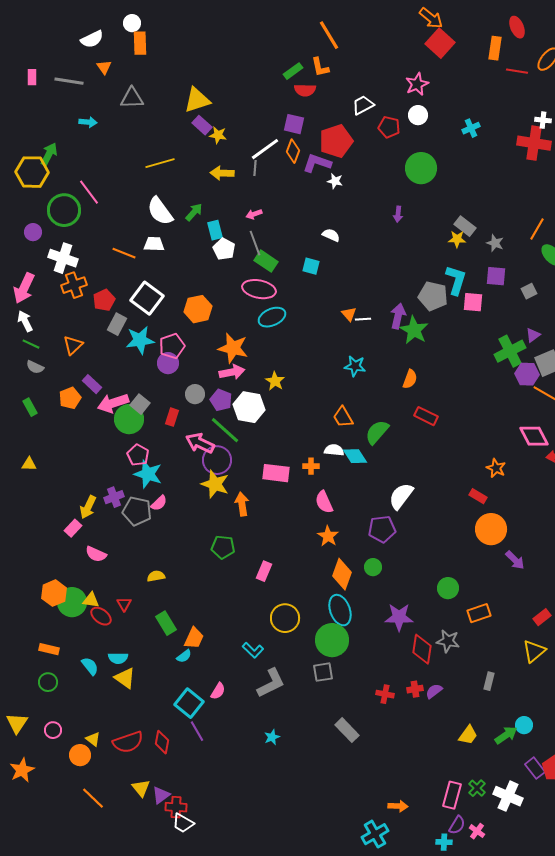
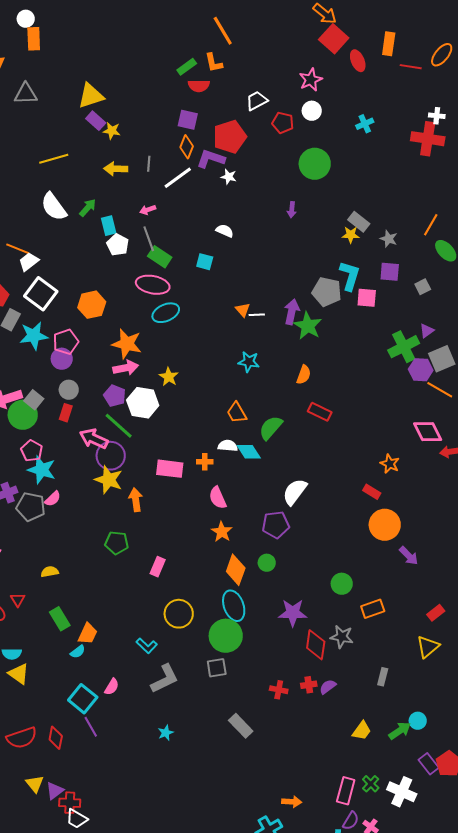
red ellipse: (517, 27) -> (358, 61), moved
white line: (265, 149) -> (178, 178), moved
white trapezoid: (154, 244) -> (29, 262), moved, turned -40
gray circle: (195, 394) -> (69, 390), moved

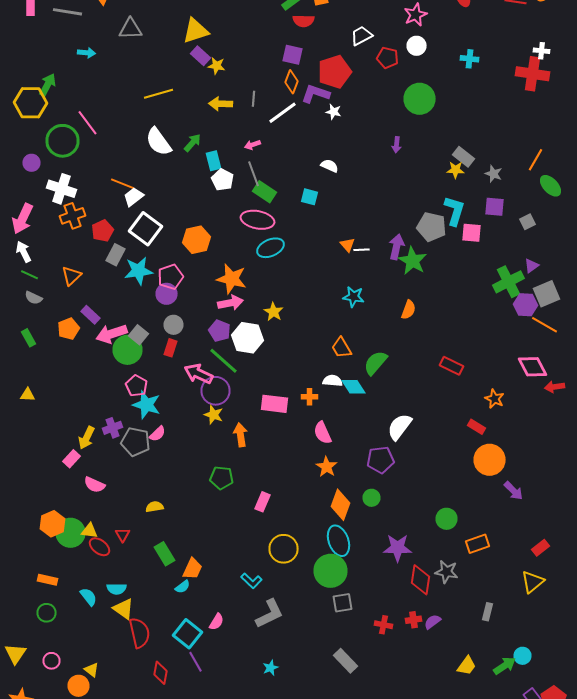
cyan cross: (365, 124) -> (470, 59), turned 30
red rectangle: (320, 412) -> (452, 366), moved
yellow star: (109, 480) -> (214, 415), size x0.7
gray square: (217, 668) -> (342, 603), moved
red semicircle: (22, 738) -> (140, 633), moved, turned -84

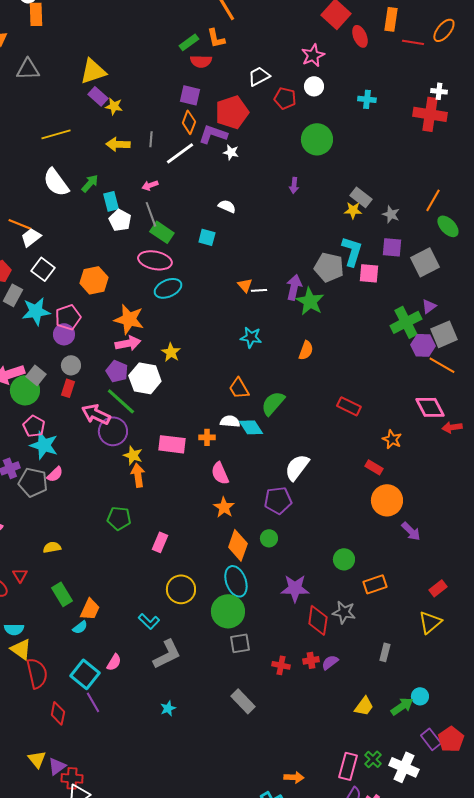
gray square: (528, 222) -> (425, 262), size x1.8
white square: (146, 229) -> (43, 269), size x0.7
yellow star: (214, 415) -> (133, 455), moved

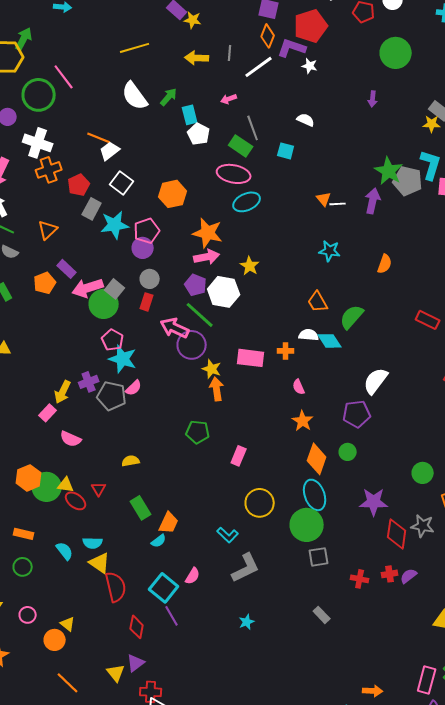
gray line: (151, 214) -> (253, 128), moved
green star: (310, 301) -> (389, 171), moved
pink semicircle: (220, 473) -> (299, 387), size x0.7
gray rectangle: (243, 701) -> (322, 615), size x0.7
purple triangle: (57, 766) -> (136, 663), moved

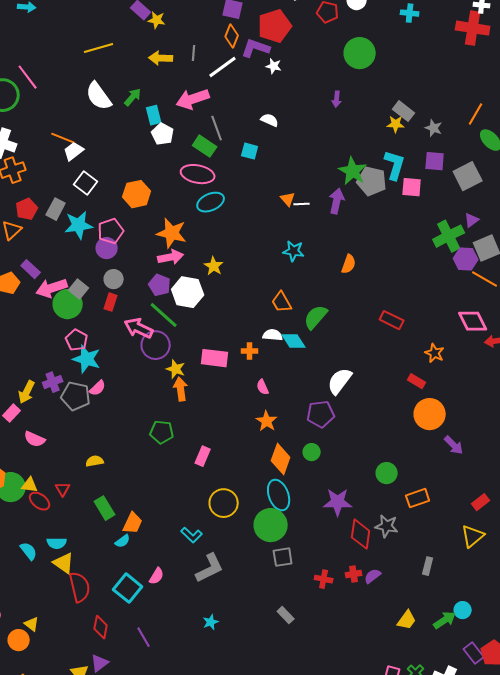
pink arrow: (229, 99) -> (193, 99), size x2.0
red pentagon: (79, 185) -> (27, 209), moved
purple line: (172, 616) -> (144, 637), moved

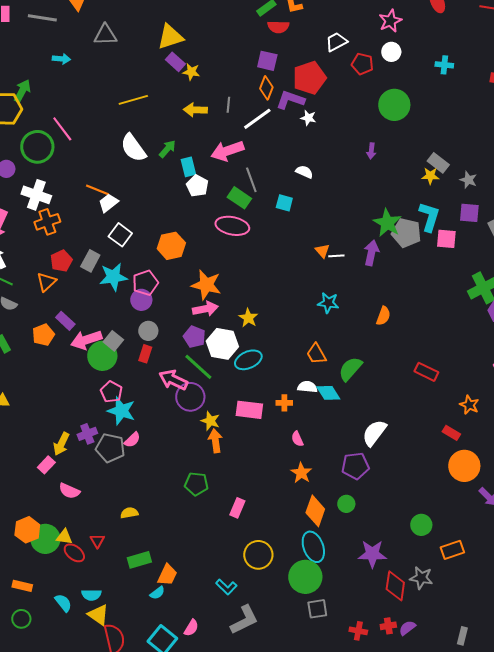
cyan ellipse: (211, 202) -> (248, 360), moved
green rectangle: (105, 508) -> (139, 560), turned -75
gray rectangle: (428, 566) -> (462, 636), moved

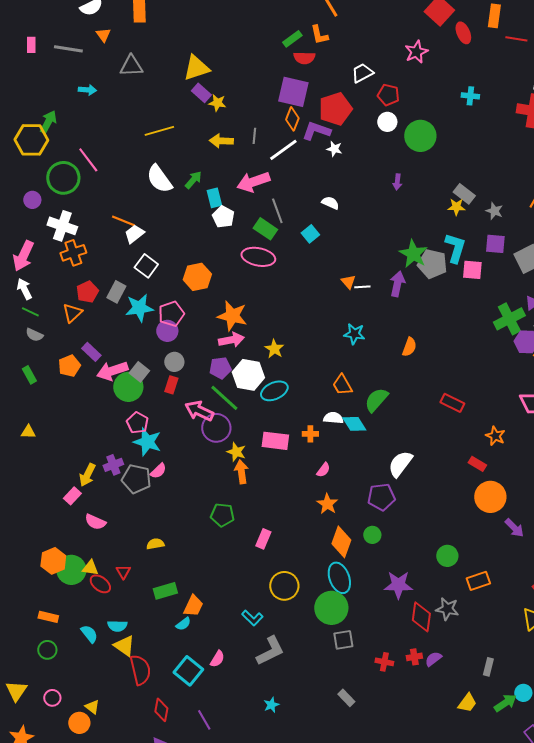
white circle: (391, 52) -> (387, 122), moved
purple square: (267, 61) -> (293, 92), size x1.5
cyan square: (284, 203) -> (310, 234), turned 36
purple pentagon: (194, 337) -> (220, 368), turned -30
pink semicircle: (297, 439) -> (323, 470), turned -119

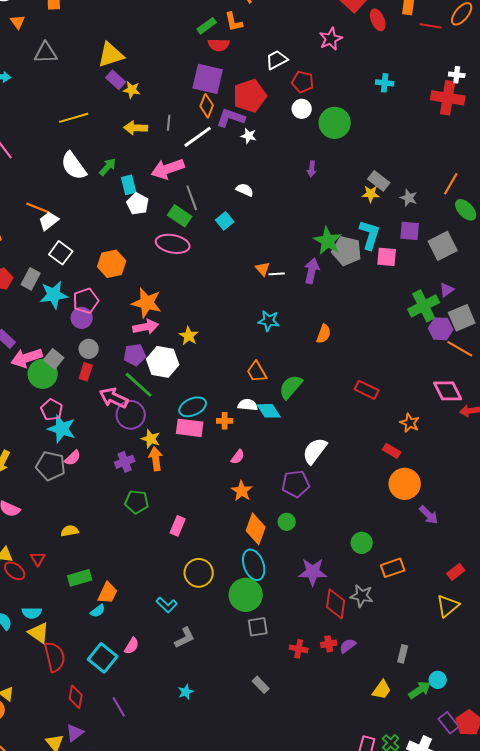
cyan ellipse: (274, 391) -> (193, 407), moved
purple cross: (113, 465) -> (125, 462), moved
gray L-shape: (270, 651) -> (185, 638), size x0.7

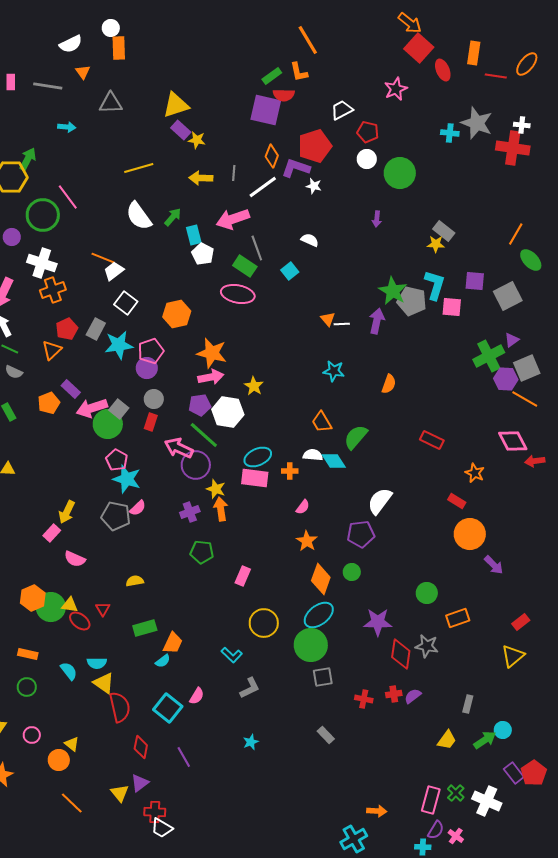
purple square: (208, 79) -> (266, 110), moved
gray star: (409, 198) -> (477, 123), moved, size x1.8
cyan ellipse: (254, 565) -> (319, 615), turned 72

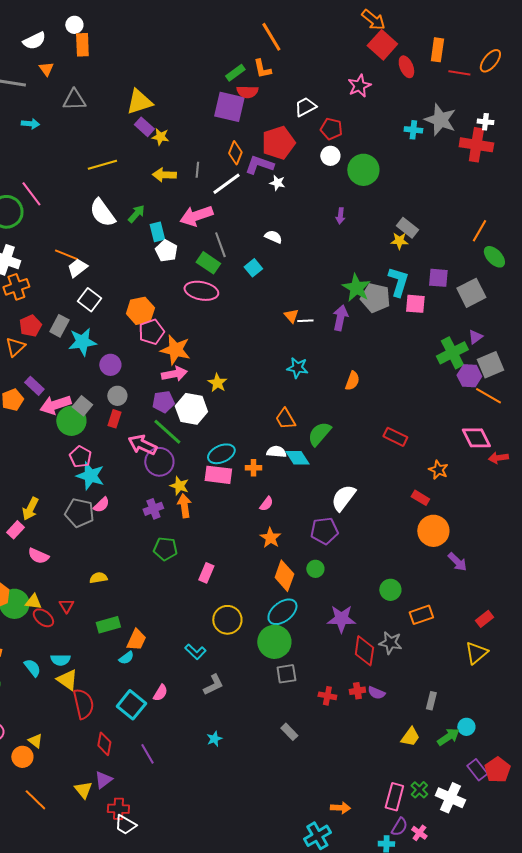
pink pentagon: (151, 351) -> (151, 332), moved
purple semicircle: (413, 696) -> (376, 693), turned -120

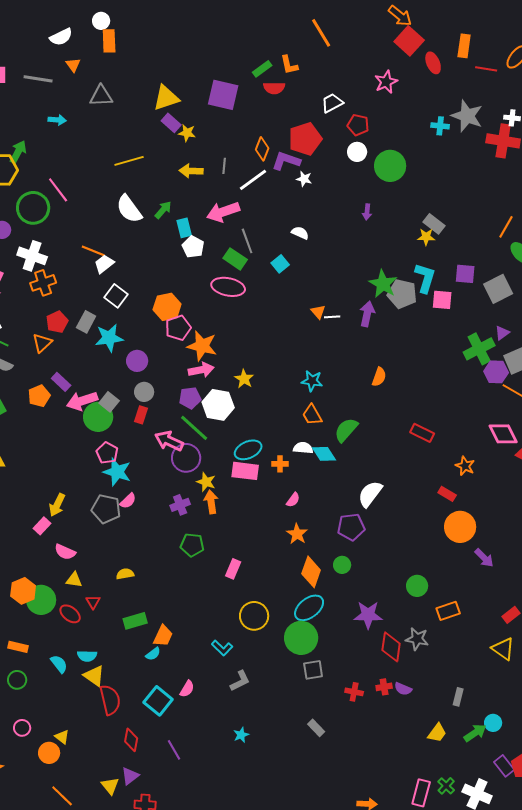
orange line: (271, 37) -> (321, 33), moved
purple square: (229, 107) -> (223, 95), moved
cyan star: (297, 368) -> (312, 381), moved
yellow triangle: (33, 602) -> (74, 580), moved
yellow triangle: (476, 653) -> (503, 649), turned -45

